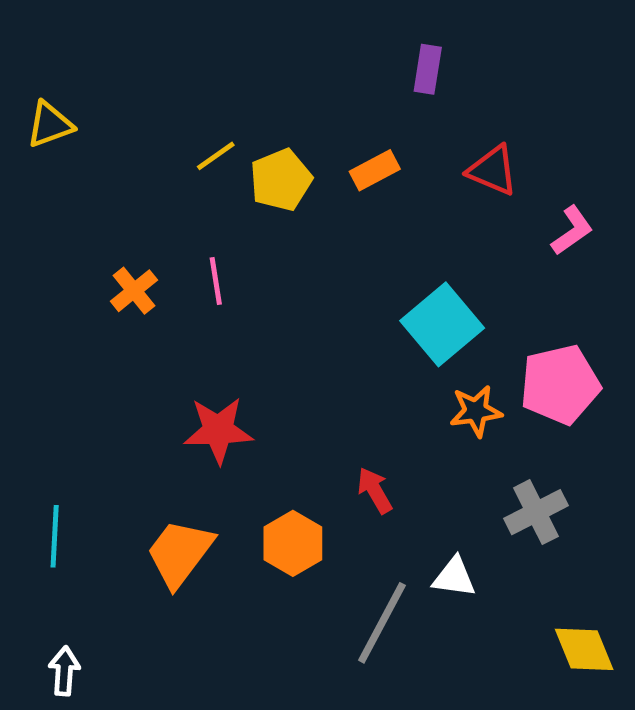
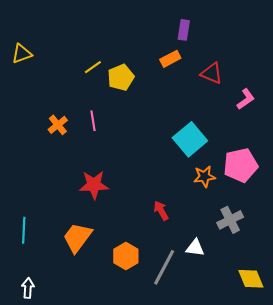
orange rectangle: (375, 170) -> (170, 59), moved
orange hexagon: (293, 543) -> (126, 256), moved

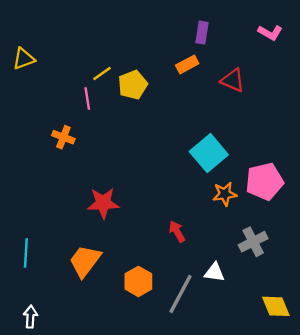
pink L-shape: (246, 99) -> (270, 33), moved, turned 65
pink line: (93, 121) -> (87, 98), moved
orange cross: (58, 125) -> (63, 137), turned -30

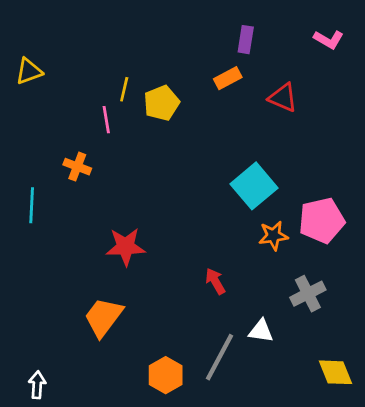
yellow line: (102, 73) -> (124, 89), turned -42
cyan line: (26, 253) -> (32, 205), moved
orange hexagon: (138, 281) -> (166, 375), moved

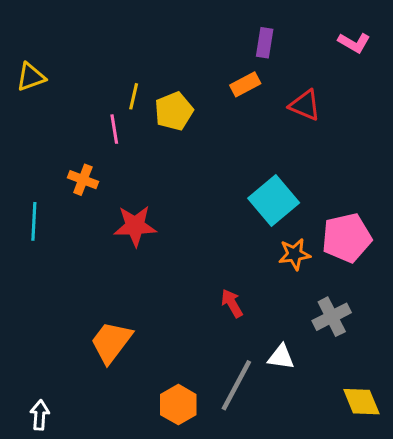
red star: (126, 247) -> (135, 226), moved

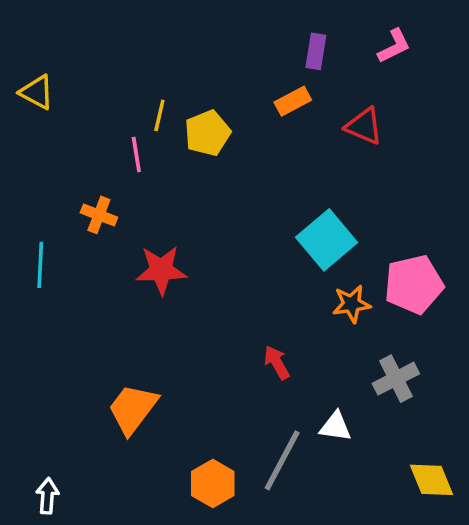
pink L-shape: (354, 43) -> (394, 46), moved, turned -56
yellow triangle: (31, 77) -> (37, 92), turned 48

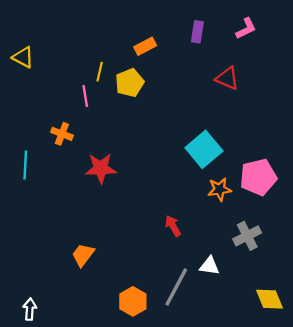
orange rectangle: (293, 101) -> (145, 46), moved
orange trapezoid: (133, 409) -> (83, 255), size x0.7

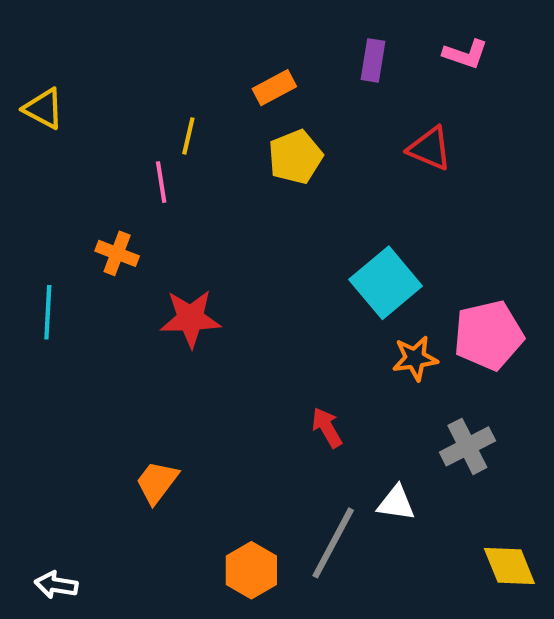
pink L-shape: (246, 28) -> (465, 54), turned 45
yellow pentagon: (130, 83) -> (295, 157), moved
white arrow: (30, 309) -> (56, 585), turned -85

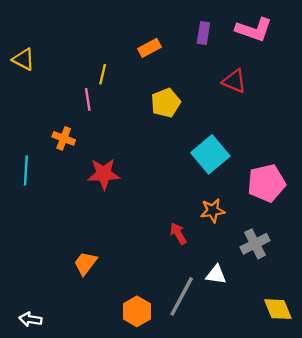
pink L-shape: (465, 54) -> (254, 30), size x1.5
yellow pentagon: (295, 157) -> (166, 103), moved
orange star: (415, 358) -> (213, 211), moved

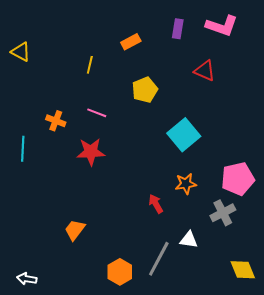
pink line: (88, 99) -> (97, 113), moved, turned -60
pink pentagon: (266, 183) -> (238, 179), moved

